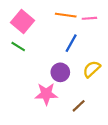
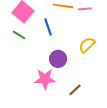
blue line: (71, 43) -> (48, 27), moved, turned -48
yellow semicircle: (92, 69) -> (87, 45), moved

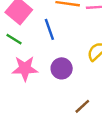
pink star: (45, 79) -> (25, 68), moved

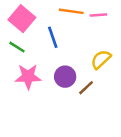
brown line: (82, 106) -> (86, 88), moved

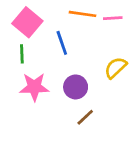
green line: (17, 47) -> (22, 54), turned 56
brown line: (86, 88) -> (85, 117), moved

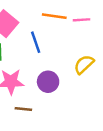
brown line: (85, 117) -> (23, 109), moved, turned 49

